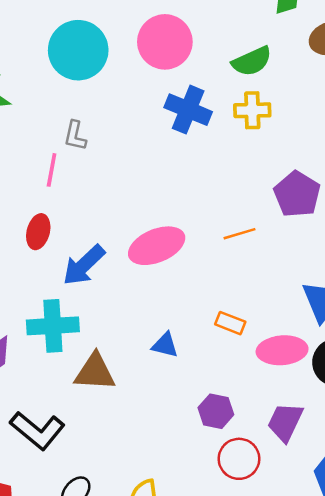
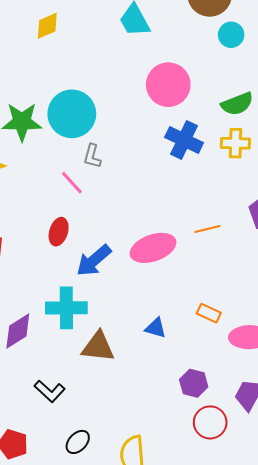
cyan circle: (78, 50) -> (72, 114), moved
pink line: (52, 170) -> (72, 183), turned -56
orange line: (240, 234) -> (207, 229), moved
black L-shape: (37, 430) -> (50, 391), size x0.7

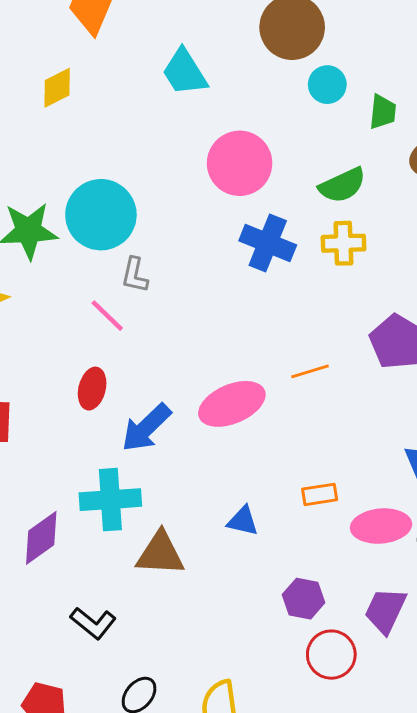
orange rectangle: (209, 313) -> (320, 494), turned -30

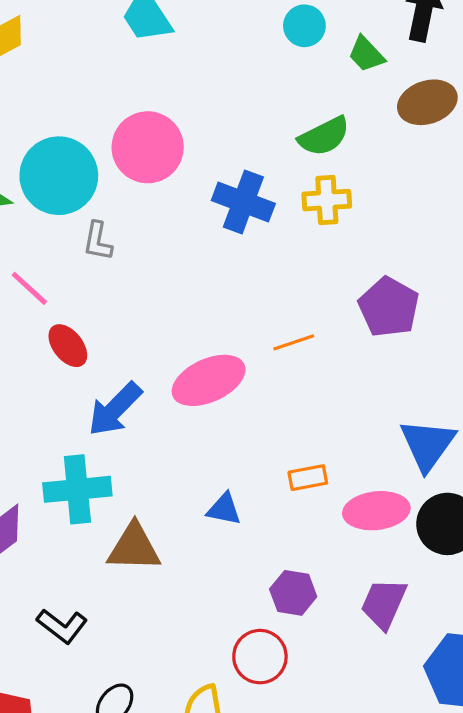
green trapezoid: (383, 112) -> (366, 54), turned 132
pink circle: (240, 163) -> (148, 147), moved
pink line: (107, 316) -> (29, 288), moved
red ellipse: (92, 389) -> (68, 346), moved, turned -51
red circle: (331, 655) -> (260, 657), moved

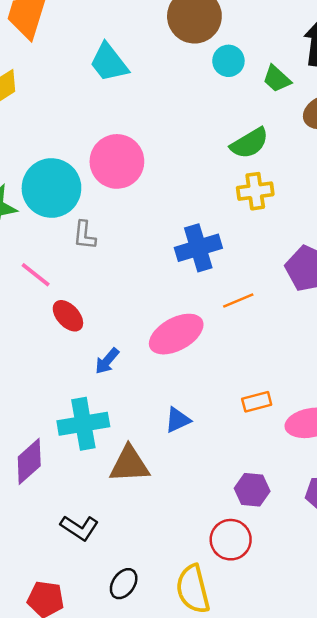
blue cross: (243, 202) -> (198, 248), moved, turned -33
blue arrow: (115, 409) -> (107, 361), size x0.6
blue triangle: (224, 509) -> (178, 420), moved, turned -32

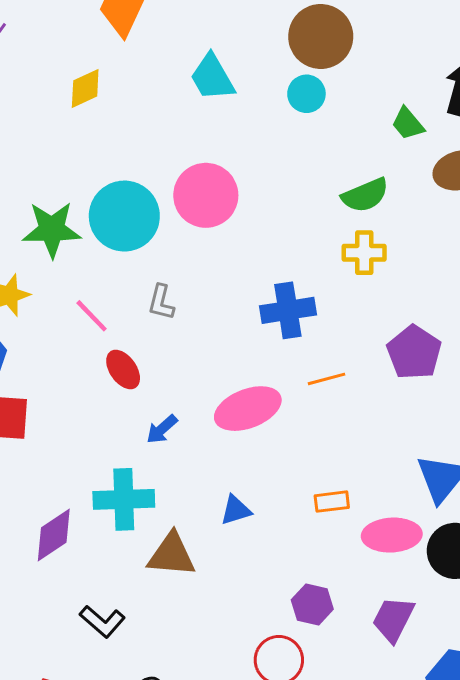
cyan circle: (228, 61) -> (306, 94), moved
gray L-shape: (85, 235) -> (161, 302), moved

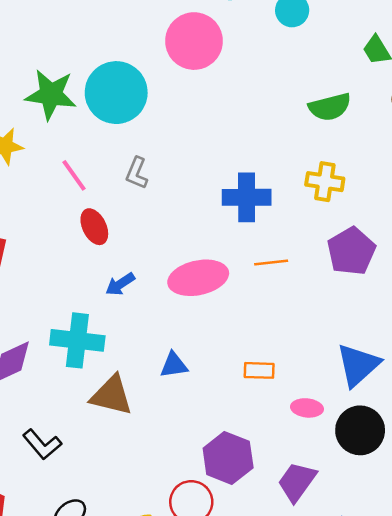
pink circle: (206, 195) -> (194, 41), moved
yellow cross: (364, 253) -> (325, 182), moved
pink ellipse: (392, 535) -> (307, 408), size x0.6
purple hexagon: (312, 604) -> (228, 458), size x1.4

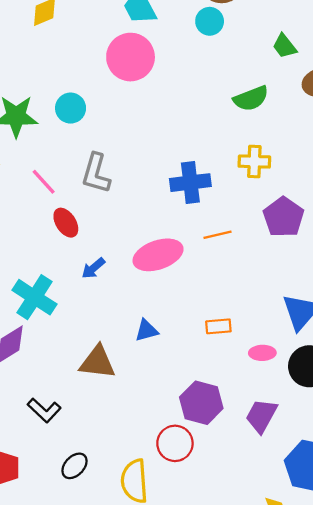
cyan circle: (116, 93) -> (71, 108), size x0.6
gray L-shape: (137, 173) -> (96, 173), size x1.5
cyan cross: (77, 340) -> (34, 297), moved, turned 33

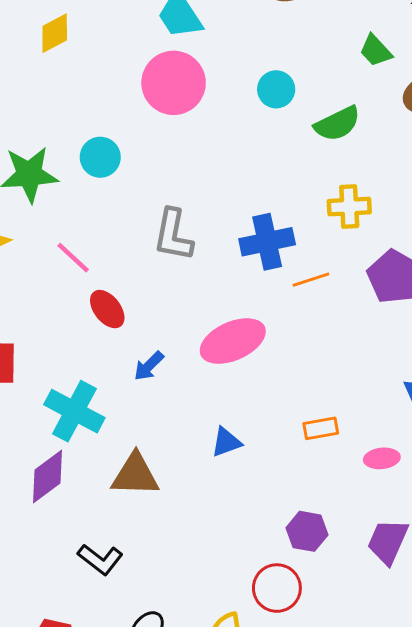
cyan circle: (210, 21) -> (276, 89), moved
gray L-shape: (96, 173) -> (173, 235), moved
orange line: (218, 235) -> (311, 280), moved
brown triangle: (97, 362) -> (135, 475), moved
purple hexagon: (201, 403) -> (307, 531), size x0.7

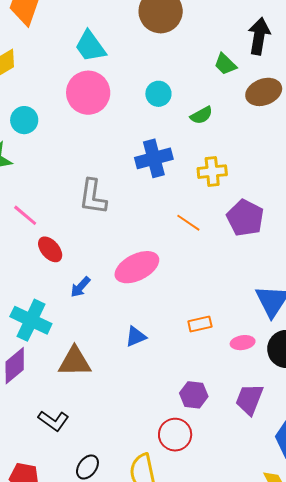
green semicircle: (337, 124) -> (201, 115), size x0.7
cyan circle: (100, 157) -> (24, 120), moved
blue cross: (267, 242) -> (154, 158), moved
orange line: (311, 280) -> (188, 223), turned 55

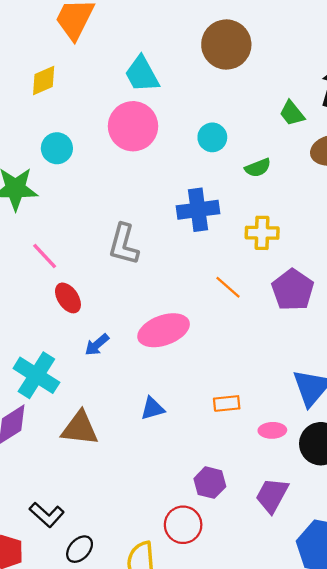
black L-shape: (53, 421) -> (47, 515), moved

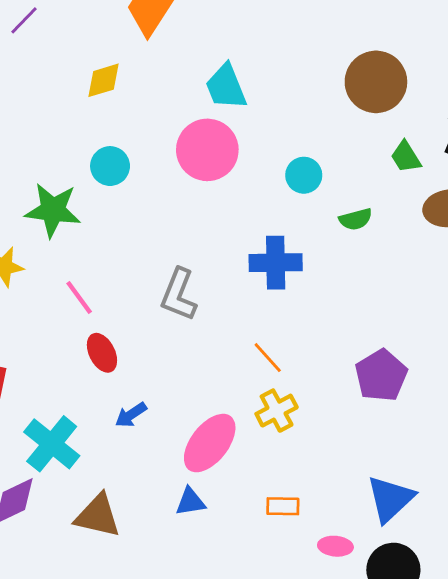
brown circle: (226, 44) -> (376, 82), moved
yellow cross: (262, 233) -> (277, 411), moved, turned -36
orange line: (228, 287) -> (268, 358), moved
pink ellipse: (164, 330) -> (210, 443), moved, turned -39

